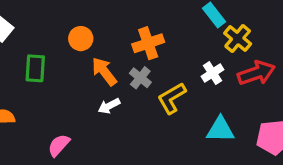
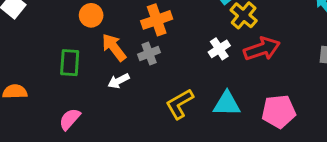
green rectangle: (35, 68) -> (70, 63), moved
gray cross: (140, 78) -> (149, 53), turned 30
yellow L-shape: (172, 98) -> (180, 104), moved

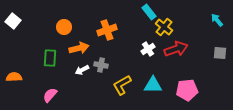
orange arrow: (114, 47) -> (79, 48), turned 114
gray cross: (149, 53) -> (101, 65), moved, turned 32

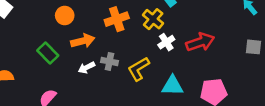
yellow cross: (164, 27) -> (153, 19), moved
green rectangle: (50, 58) -> (48, 53), turned -48
yellow L-shape: (122, 85) -> (139, 69), moved

